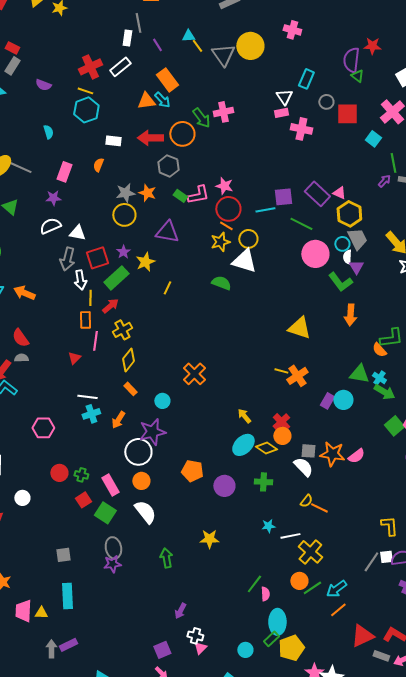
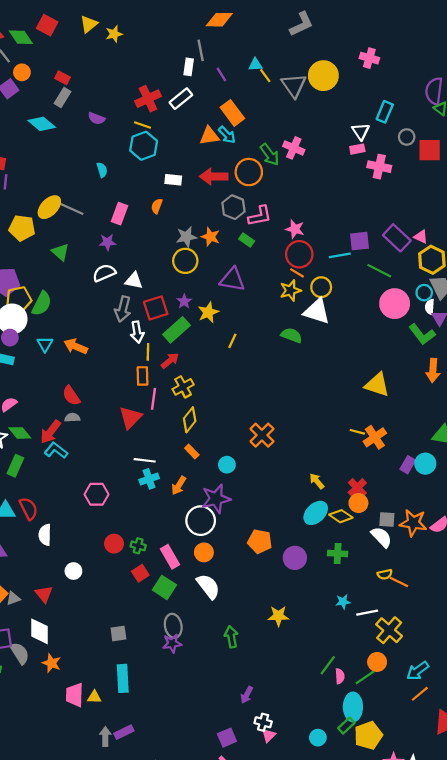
pink cross: (223, 112) -> (294, 148), turned 36
pink L-shape: (198, 195) -> (260, 216), moved
red triangle: (74, 358) -> (130, 418), size x1.6
yellow semicircle: (306, 501) -> (385, 574), turned 40
green line: (312, 588) -> (365, 677), moved

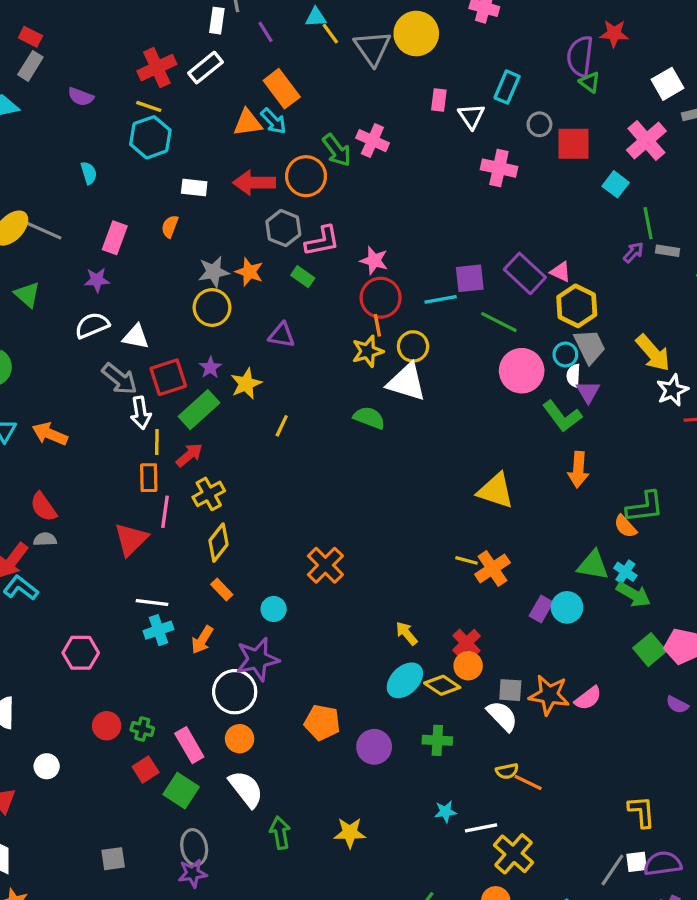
pink rectangle: (357, 149) -> (439, 100), moved, turned -72
orange line: (297, 273) -> (377, 325), turned 48
purple triangle: (232, 279) -> (282, 335), size x0.7
gray arrow: (123, 309) -> (120, 379), turned -65
green arrow: (231, 637) -> (280, 833), moved

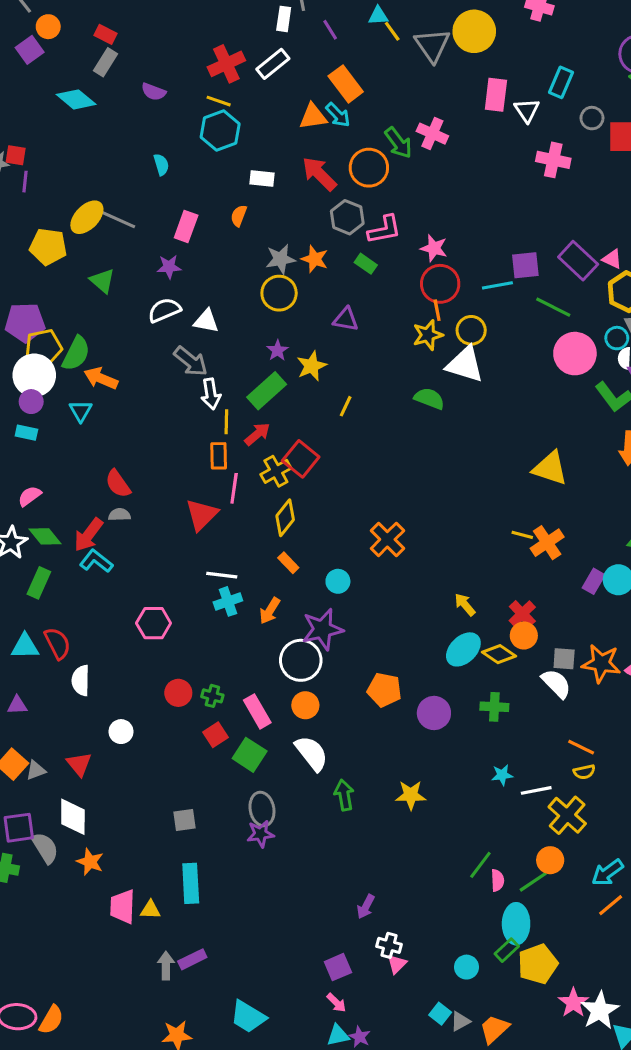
pink rectangle: (439, 100) -> (496, 95), size x1.5
red arrow: (254, 183) -> (319, 174), turned 45
red square: (168, 377) -> (301, 459), moved, turned -33
orange arrow: (50, 434) -> (101, 378), moved
yellow semicircle: (507, 771) -> (584, 772), moved

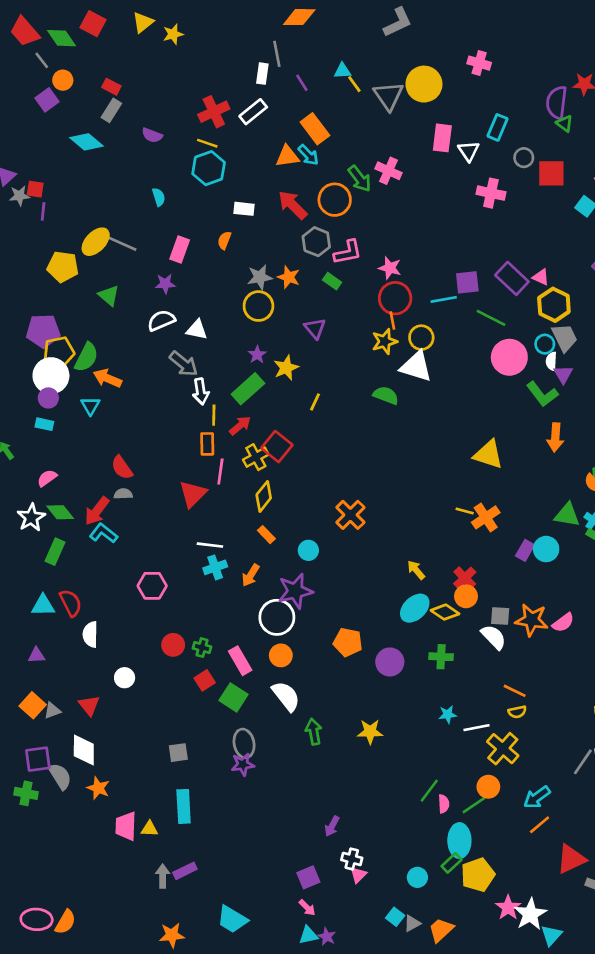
purple triangle: (346, 319) -> (315, 328), turned 40

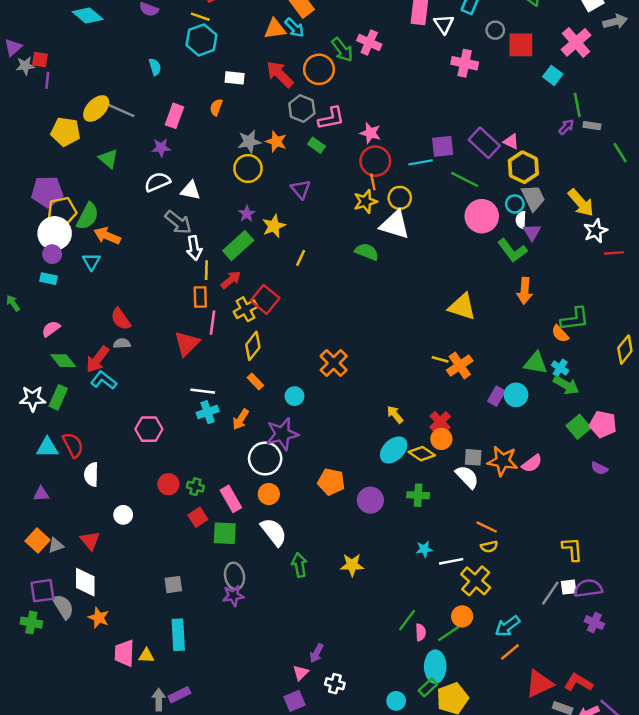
white star: (31, 517) -> (33, 399), moved, turned 30
green square: (234, 697) -> (225, 533), turned -30
pink triangle: (358, 875) -> (301, 673), moved

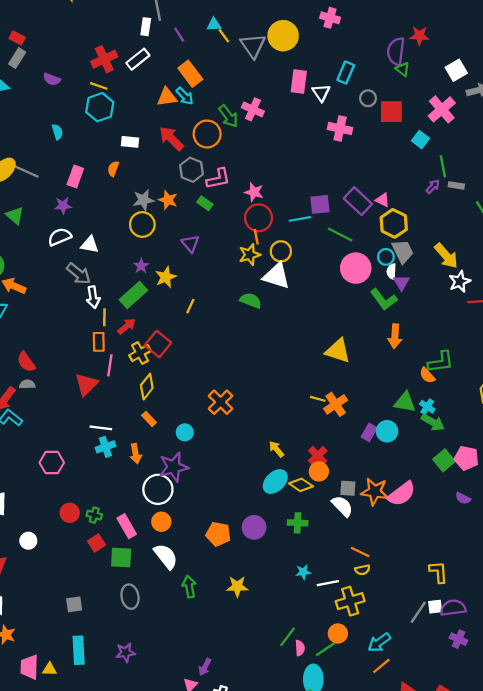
orange arrow: (241, 419) -> (136, 454), turned -42
pink semicircle: (532, 463) -> (402, 494), size x1.5
orange pentagon: (331, 482) -> (218, 534), moved
yellow cross: (476, 581) -> (350, 601), turned 32
purple star: (233, 596) -> (126, 652), moved

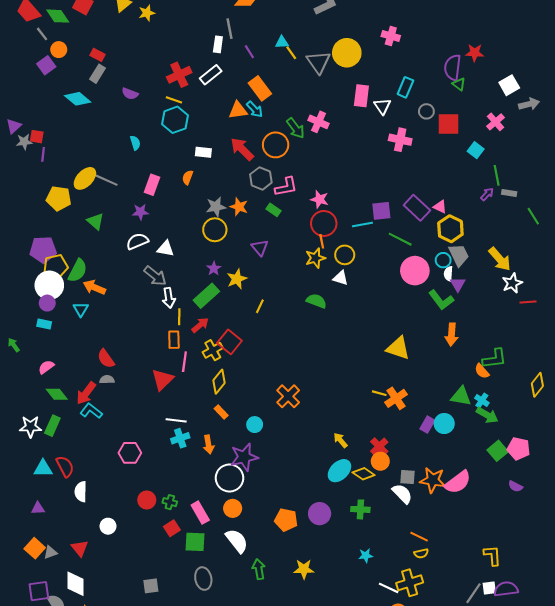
pink cross: (442, 109) -> (496, 122), size x0.7
white triangle: (276, 276) -> (341, 278), size x0.6
white line: (328, 583) -> (389, 588), moved, turned 36

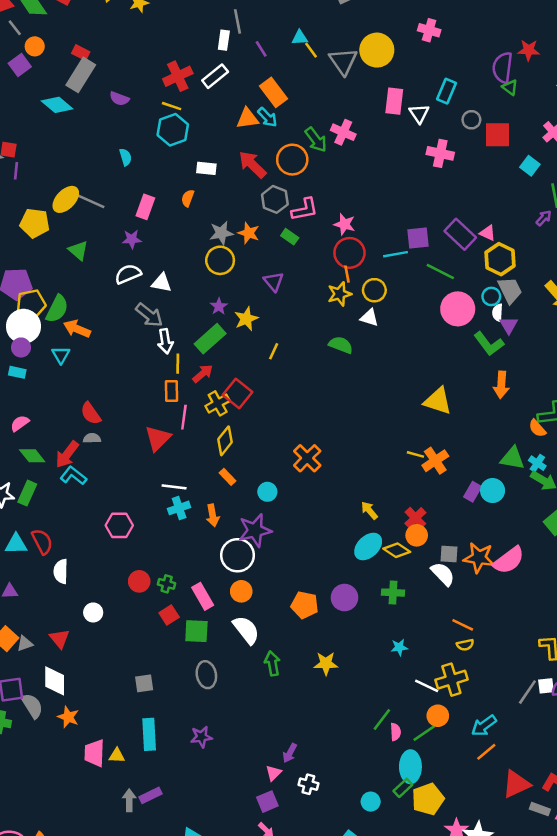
gray rectangle: (98, 74) -> (81, 75), size x1.5

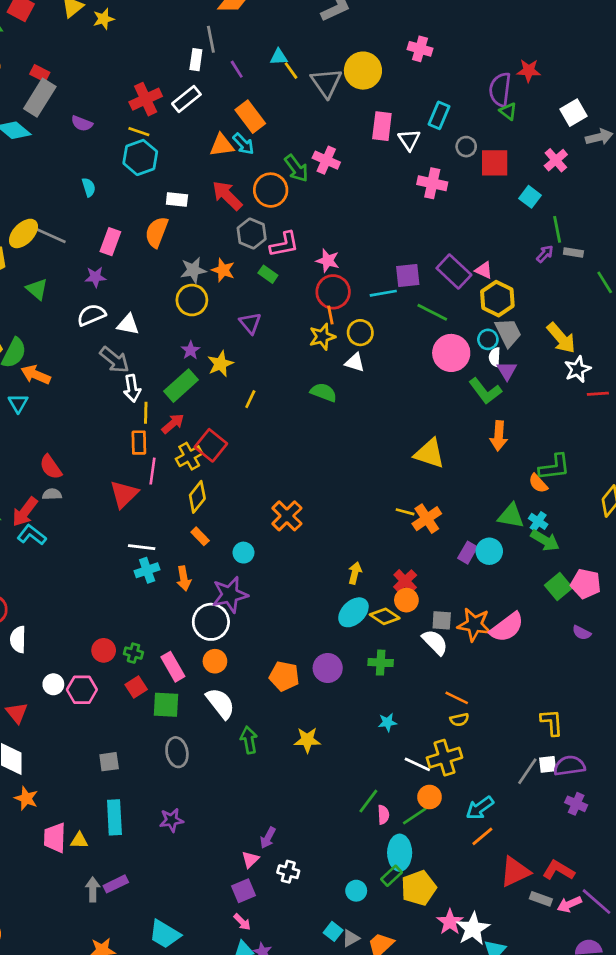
orange semicircle: (188, 198) -> (157, 232), size x1.6
yellow arrow: (369, 510) -> (355, 573), turned 54
pink hexagon: (119, 525) -> (82, 690), moved

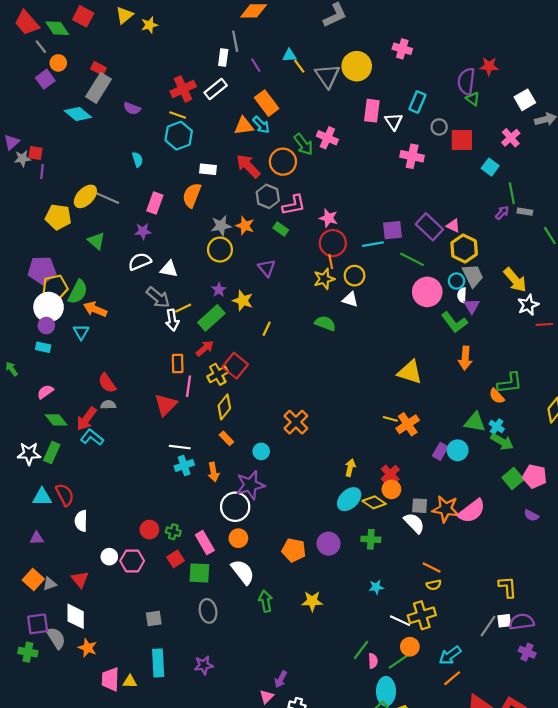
yellow star: (220, 364) -> (243, 301), turned -30
yellow line: (146, 413) -> (183, 308), moved, turned 63

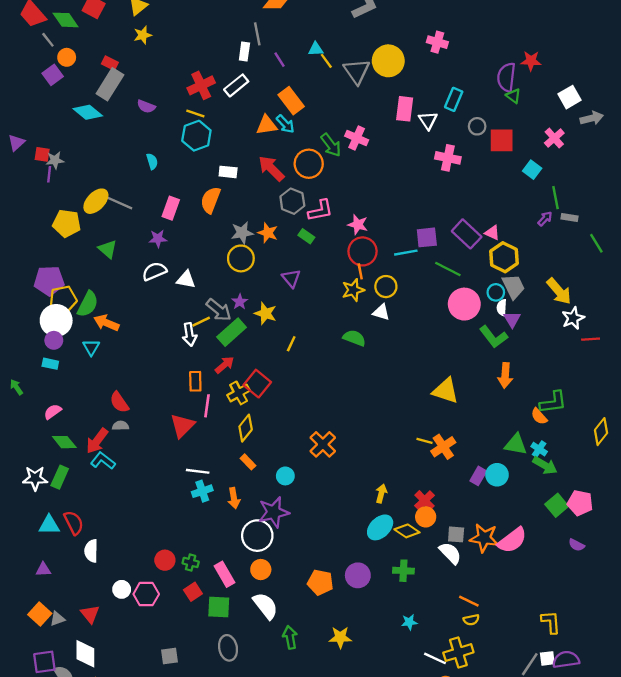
yellow star: (149, 25) -> (143, 35), moved
gray star: (22, 158) -> (55, 160), moved
gray arrow: (158, 297) -> (219, 310), moved

